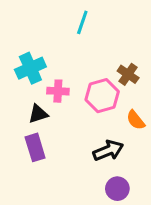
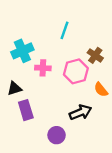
cyan line: (82, 22) -> (64, 30), moved
black triangle: (38, 114) -> (14, 88), moved
purple circle: (117, 189) -> (57, 135), moved

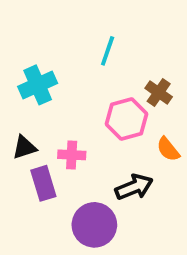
pink cross: (43, 68) -> (72, 155), moved
purple circle: (57, 135) -> (94, 225), size x1.5

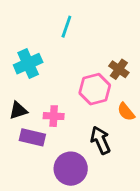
cyan line: (108, 51) -> (66, 27), moved
purple rectangle: (43, 183) -> (32, 137), turned -60
black arrow: (134, 187) -> (100, 140), turned -92

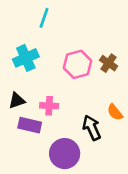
cyan line: (66, 27) -> (44, 18), moved
pink hexagon: (95, 89) -> (78, 64), moved
orange semicircle: (126, 112) -> (115, 112), moved

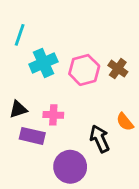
cyan line: (44, 18) -> (20, 35), moved
cyan cross: (26, 58) -> (43, 63), moved

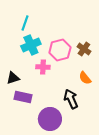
cyan line: (20, 35) -> (25, 23), moved
pink cross: (53, 115) -> (43, 67), moved
orange semicircle: (125, 122) -> (85, 78), moved

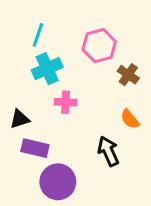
pink hexagon: (60, 50) -> (99, 46), moved
purple circle: (50, 119) -> (58, 182), moved

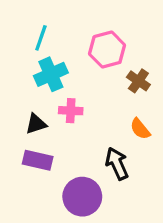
black triangle: (20, 119) -> (36, 124), moved
purple circle: (58, 182) -> (82, 197), moved

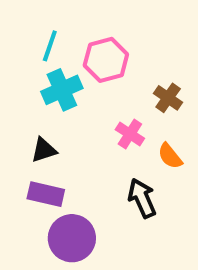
pink hexagon: (107, 50) -> (106, 60), moved
pink cross: (71, 111) -> (130, 134), moved, turned 30
purple circle: (82, 197) -> (72, 238), moved

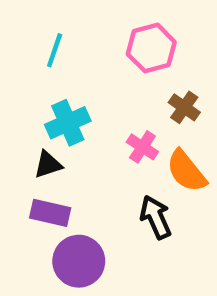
pink hexagon: (106, 60) -> (151, 48), moved
cyan cross: (62, 90) -> (68, 123), moved
orange semicircle: (170, 156) -> (186, 171), size x1.5

